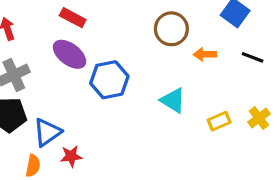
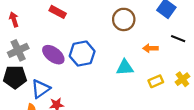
purple ellipse: (70, 54) -> (53, 55), moved
orange arrow: (205, 54) -> (150, 48), moved
cyan triangle: (173, 100) -> (125, 67), turned -36

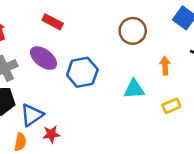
orange arrow: (150, 48) -> (165, 66), turned 88
purple ellipse: (53, 55) -> (44, 58), moved

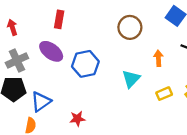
red rectangle: (53, 22) -> (59, 19), turned 72
cyan triangle: (134, 89) -> (131, 79), turned -42
red star: (51, 134) -> (77, 119), moved

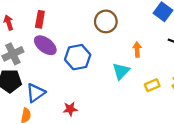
red rectangle: (59, 19) -> (40, 19), moved
brown circle: (130, 27) -> (106, 21), moved
orange arrow: (158, 58) -> (137, 50), moved

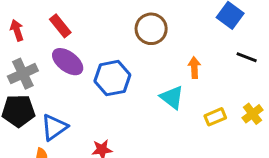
red rectangle: (40, 19) -> (60, 26), turned -49
cyan triangle: (121, 71) -> (172, 97), turned -36

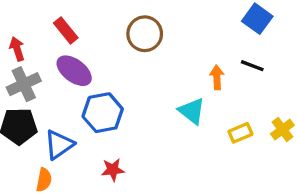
brown circle: (151, 29) -> (145, 34), moved
red arrow: (17, 30) -> (17, 49), moved
black line: (247, 57) -> (252, 66), moved
blue hexagon: (112, 78) -> (103, 113), moved

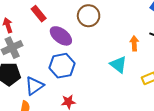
purple ellipse: (74, 71) -> (61, 36), moved

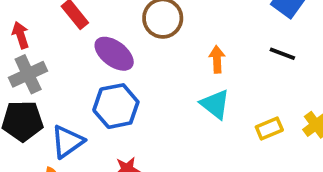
orange arrow: (134, 43) -> (217, 59), moved

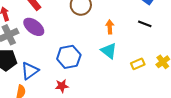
purple ellipse: (114, 54) -> (34, 27), moved
blue hexagon: (116, 106) -> (69, 57), moved

